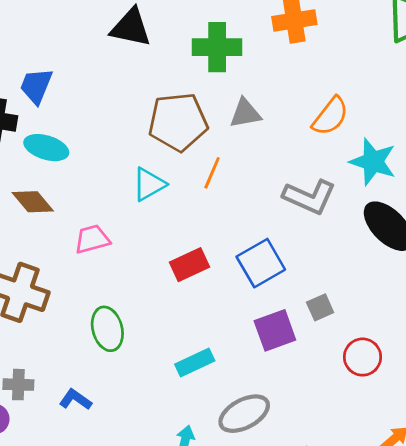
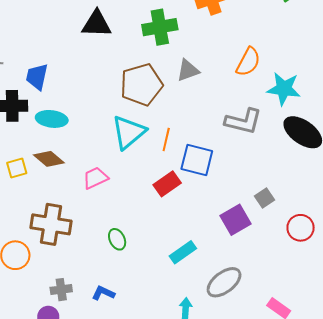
orange line: (212, 173) -> (166, 139), moved
cyan triangle: (149, 184) -> (129, 132), size x1.4
blue square: (261, 263) -> (197, 160), moved, turned -36
green ellipse: (107, 329) -> (117, 239), size x0.7

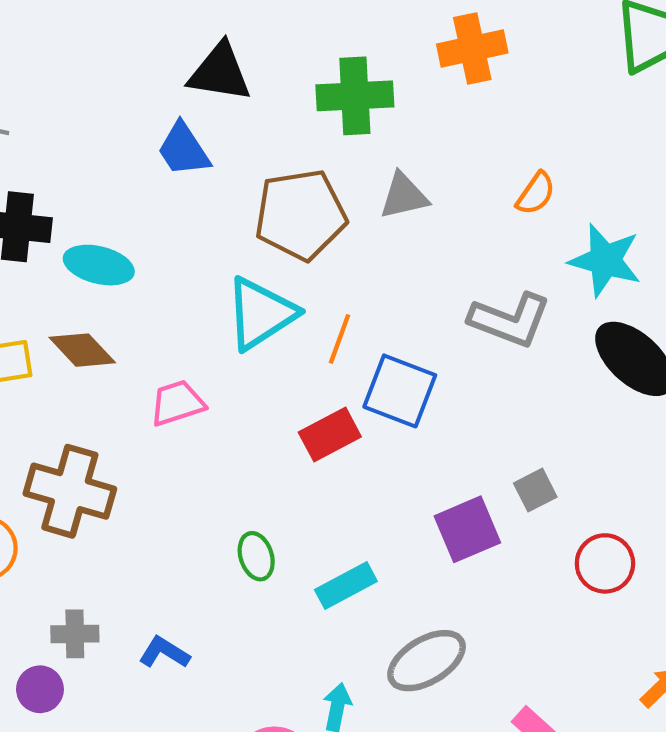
orange semicircle: (248, 62) -> (536, 193), size x0.7
blue trapezoid: (37, 77) -> (184, 150), moved, turned -52
green ellipse: (117, 239) -> (256, 556), moved

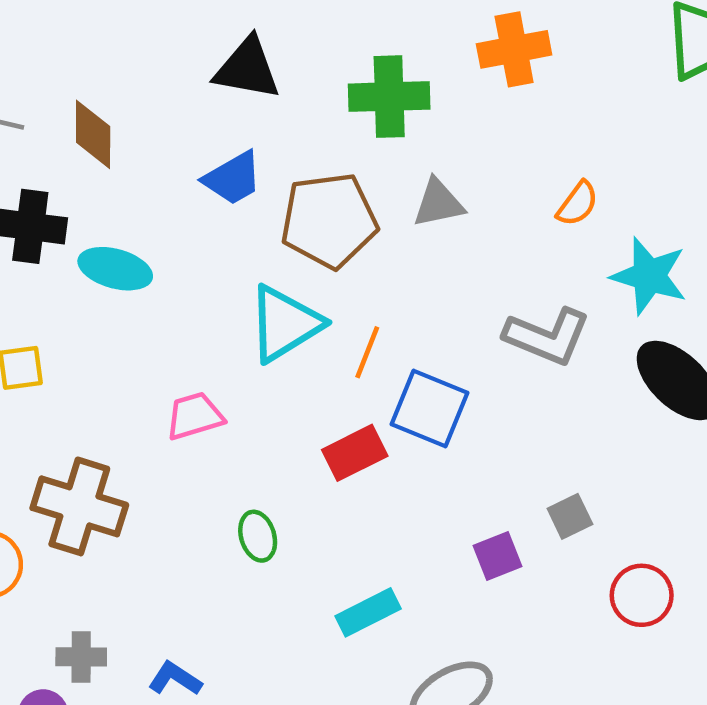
blue trapezoid: (184, 150) -> (233, 178), moved, turned -88
brown diamond: (82, 350) -> (93, 134), moved, turned 42
purple square: (467, 529) -> (497, 556), size x0.7
green ellipse: (256, 556) -> (258, 536), moved

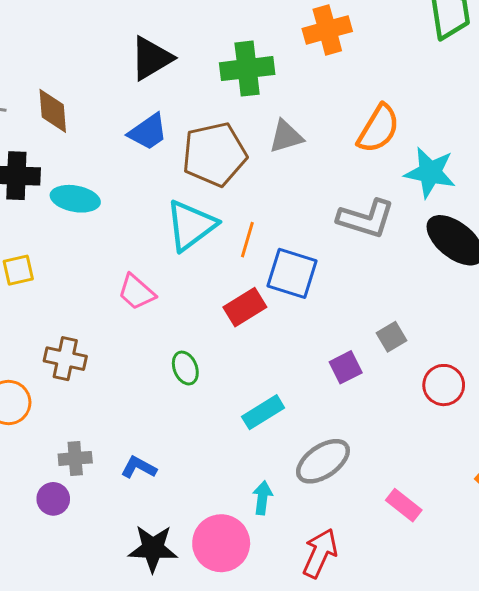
black triangle: (247, 69) -> (151, 58), turned -36
orange semicircle: (578, 204) -> (378, 129), size x1.6
pink trapezoid: (195, 416) -> (136, 292), turned -117
brown cross: (79, 506) -> (65, 359), size x0.7

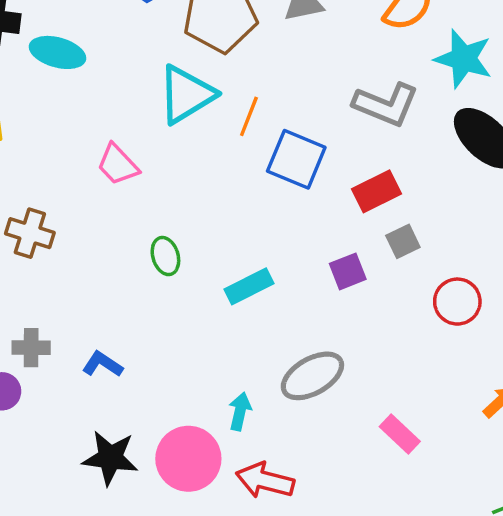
red rectangle: (245, 307) -> (376, 191), moved
cyan rectangle: (263, 412) -> (249, 286), moved
red arrow: (320, 553) -> (265, 480), moved, turned -105

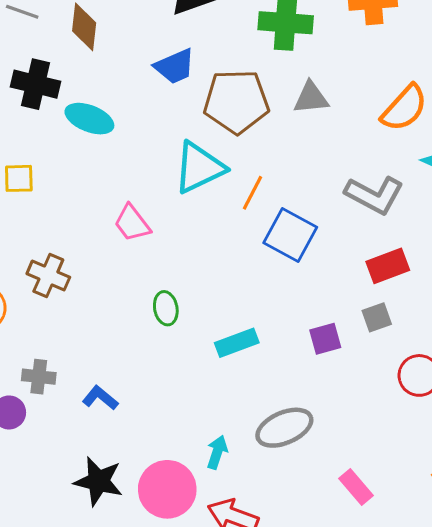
red rectangle: (376, 191) -> (388, 266), moved

